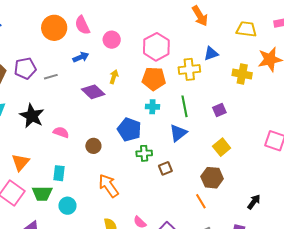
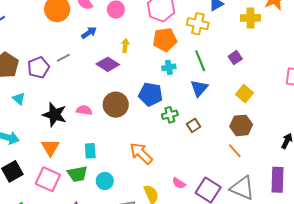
purple pentagon: (25, 68) -> (38, 67), moved
yellow cross: (189, 69) -> (198, 24), turned 30
black star: (32, 116) -> (55, 115), moved
brown circle: (93, 146) -> (116, 105), moved, size x1.6

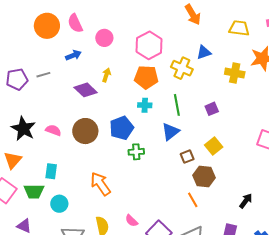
blue pentagon: (151, 94) -> (122, 128), turned 30
brown square: (194, 125) -> (187, 157), moved

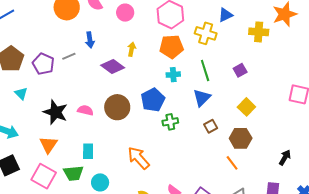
blue arrow: (73, 55) -> (90, 40), moved, turned 112
purple pentagon: (17, 79) -> (43, 64), turned -30
brown square: (187, 157) -> (211, 126), moved

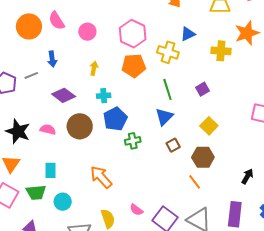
purple diamond: (113, 66) -> (64, 95), moved
cyan cross: (173, 75) -> (104, 96), moved

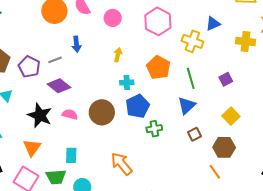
orange pentagon: (134, 66) -> (158, 67), moved, turned 30
purple diamond: (64, 95) -> (59, 86), moved

